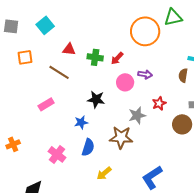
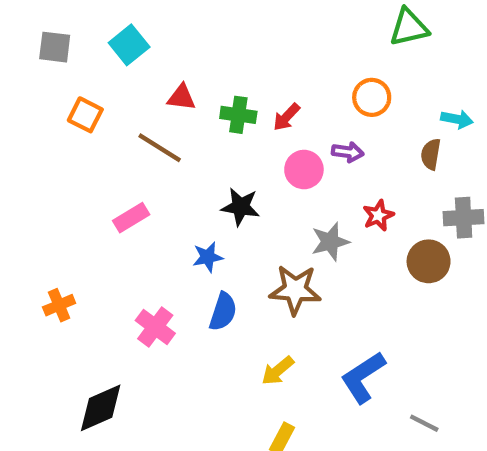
orange circle: (145, 31) -> (372, 97), moved, size x0.6
orange square: (25, 57) -> (85, 115), turned 35
yellow arrow: (104, 173) -> (278, 371), moved

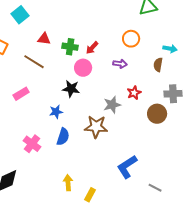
pink circle: (304, 170) -> (83, 68), moved
yellow arrow: (278, 371) -> (68, 183), moved, turned 126

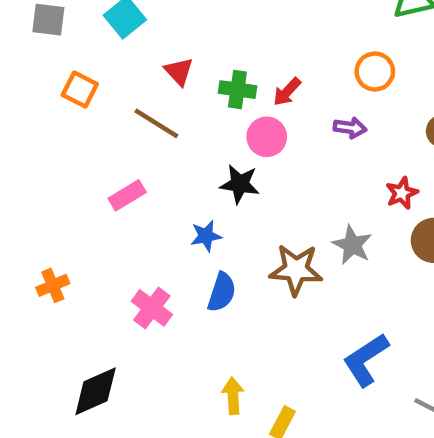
red triangle: (44, 39) -> (179, 72), turned 40
red star: (134, 93) -> (402, 193), moved
gray star: (112, 105) -> (352, 245), moved, turned -30

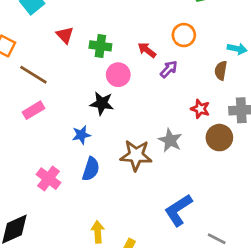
red arrow: (287, 92) -> (147, 50), moved, turned 84
brown line: (156, 123) -> (33, 75), moved
purple arrow: (350, 128) -> (169, 69), turned -54
red star: (402, 193) -> (200, 109), turned -30

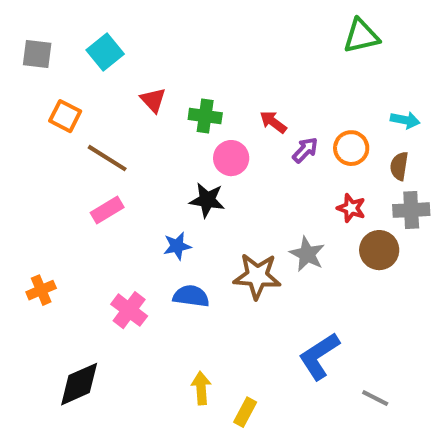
orange circle: (184, 35) -> (351, 148), moved
brown semicircle: (221, 71) -> (399, 166), moved
blue semicircle: (91, 169) -> (191, 296), turned -100

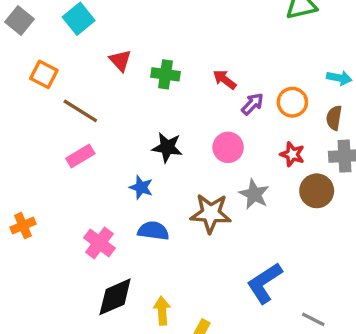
gray square: (37, 54) -> (20, 20), turned 32
pink circle: (231, 158) -> (228, 147), moved
blue star: (177, 246) -> (141, 187), turned 30
black diamond: (79, 384) -> (115, 297), moved

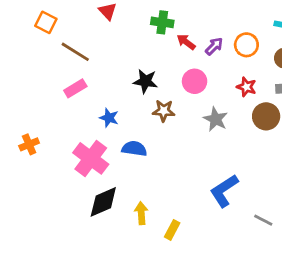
green cross: (166, 74) -> (162, 22), moved
red arrow: (225, 80) -> (186, 42), moved
blue star: (141, 187) -> (109, 118), moved
brown star: (211, 213) -> (164, 111), moved, size x0.7
pink cross: (99, 243) -> (91, 158), size x1.4

